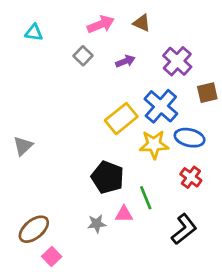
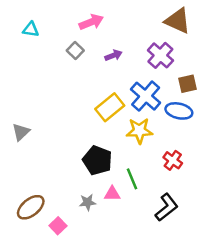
brown triangle: (142, 23) -> (178, 21), moved, size x1.6
blue ellipse: (190, 138) -> (179, 111), moved
pink square: (52, 256) -> (58, 226), moved

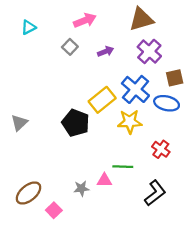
brown triangle: (178, 21) -> (141, 19), moved, turned -40
cyan triangle: (31, 29) -> (28, 27), turned -35
black pentagon: (97, 160) -> (76, 123), moved
green line: (132, 179) -> (123, 167), turned -66

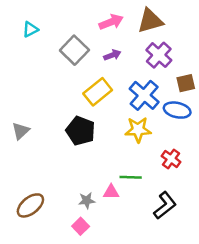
pink arrow: (85, 20) -> (111, 22), moved
gray square: (70, 47) -> (74, 50), size x1.6
yellow rectangle: (102, 100) -> (98, 92), moved
pink square: (54, 210) -> (81, 226), moved

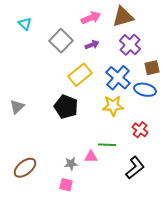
cyan triangle: (30, 29) -> (25, 24), turned -48
pink square: (81, 226) -> (66, 185), turned -32

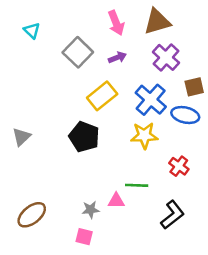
pink arrow: (91, 18) -> (116, 23), turned 90

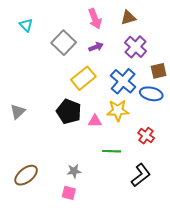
brown triangle: (157, 22) -> (128, 18), size x0.7
pink triangle: (116, 201) -> (95, 121), moved

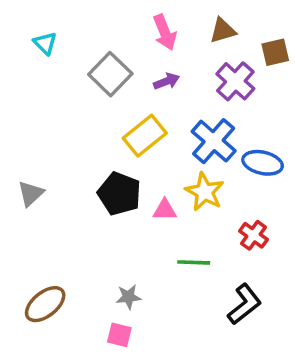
brown square: (159, 71) -> (275, 52), moved
yellow star: (118, 110) -> (205, 192), turned 30

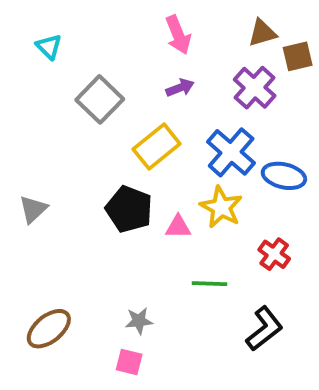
brown triangle: (223, 31) -> (262, 33), moved
gray square: (110, 74) -> (100, 99), moved

